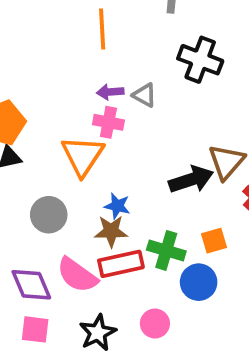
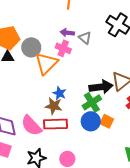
gray circle: (49, 215) -> (31, 47), moved
orange square: (214, 241) -> (107, 121), turned 32
green cross: (166, 250) -> (92, 102), moved, turned 30
blue circle: (199, 282) -> (91, 121), moved

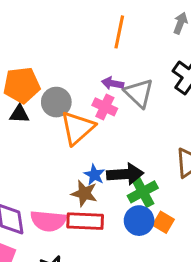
gray triangle: (85, 38) -> (139, 93), size x1.5
black arrow: (101, 87) -> (125, 174), moved
pink semicircle: (31, 126) -> (48, 221), turned -45

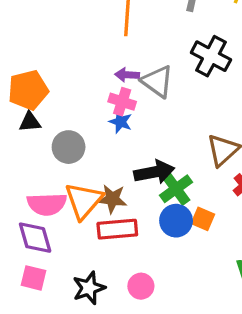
gray circle: (56, 102) -> (69, 147), moved
orange triangle: (77, 128) -> (84, 201), moved
blue star: (94, 175) -> (120, 122), moved
pink semicircle: (48, 221) -> (47, 204), moved

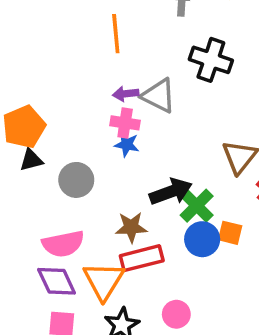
orange triangle: (84, 201) -> (104, 281), moved

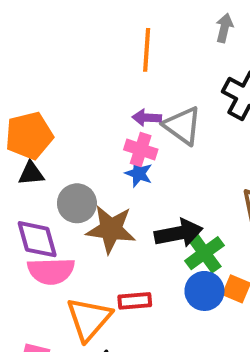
brown star: (131, 227) -> (111, 229), moved, size x1.4
red rectangle: (142, 258) -> (135, 301), size x0.7
purple diamond: (57, 281) -> (37, 239), moved

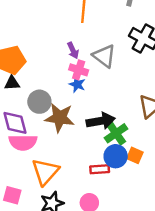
purple arrow: (147, 118) -> (73, 50), moved, turned -119
red rectangle: (135, 301) -> (100, 169), moved

